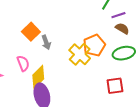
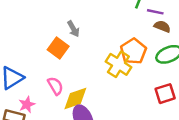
purple line: (118, 15) -> (155, 12), turned 40
gray arrow: (46, 42) -> (73, 29), moved
yellow diamond: (38, 77) -> (75, 99), turned 35

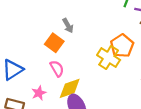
pink semicircle: (55, 86) -> (57, 68), moved
pink star: (27, 105) -> (39, 93), moved

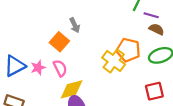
orange pentagon: (122, 46) -> (128, 50), turned -30
pink star: (39, 93) -> (38, 67), moved

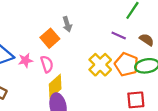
purple line: (151, 15) -> (119, 36), moved
orange pentagon: (128, 50) -> (126, 64), moved
yellow diamond: (72, 89) -> (55, 86), turned -35

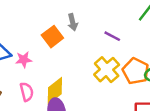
purple line: (119, 36) -> (112, 36), moved
pink semicircle: (47, 64) -> (27, 92), moved

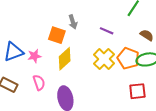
orange square: (52, 37) -> (57, 35), turned -30
yellow diamond: (55, 91) -> (65, 59), moved

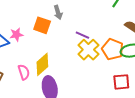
purple line: (107, 31) -> (82, 35), moved
pink star: (34, 56) -> (16, 35), moved
yellow diamond: (65, 59) -> (42, 64), moved

